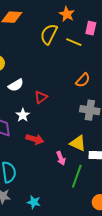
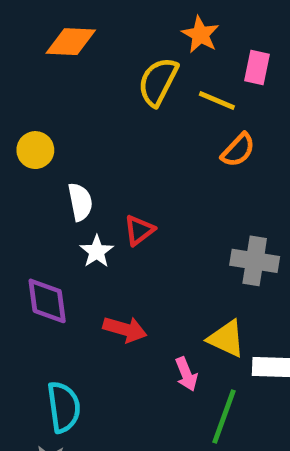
orange semicircle: (83, 80) -> (238, 150), moved
white semicircle: (16, 85) -> (80, 202), turned -70
white star: (23, 115) -> (97, 251), moved

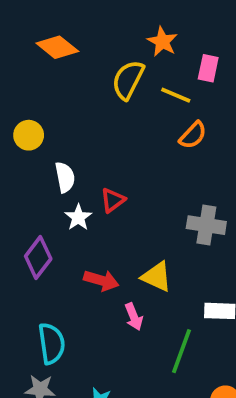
orange diamond: (71, 42) -> (57, 47), turned 36
purple diamond: (47, 301) -> (38, 257), turned 45
yellow triangle: (226, 339) -> (157, 277), moved
pink arrow: (186, 374) -> (134, 317), moved

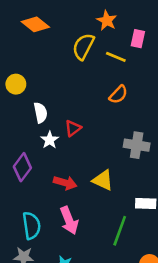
orange semicircle: (193, 135) -> (118, 95), moved
pink arrow: (134, 317) -> (69, 220), moved, size x1.5

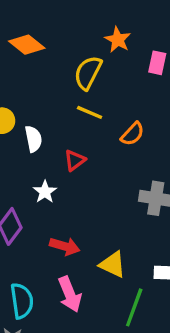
yellow line: (116, 57) -> (90, 112), moved
white semicircle: (41, 113) -> (33, 139), moved
red triangle: (73, 128) -> (75, 160), moved
yellow triangle: (103, 180) -> (113, 264), moved

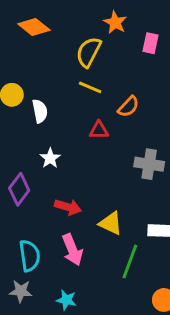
red triangle: (75, 160) -> (99, 130), moved, turned 36

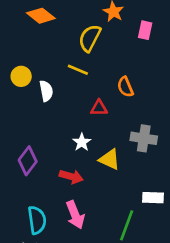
yellow line: (90, 87) -> (78, 70), moved
orange semicircle: (128, 107) -> (125, 87), turned 114
white star: (50, 158) -> (82, 142), moved
yellow triangle: (111, 223) -> (109, 159), moved

